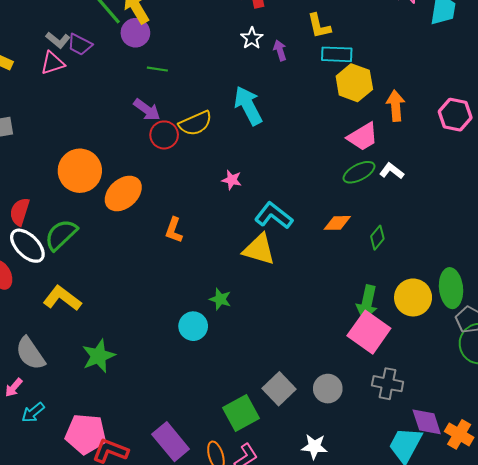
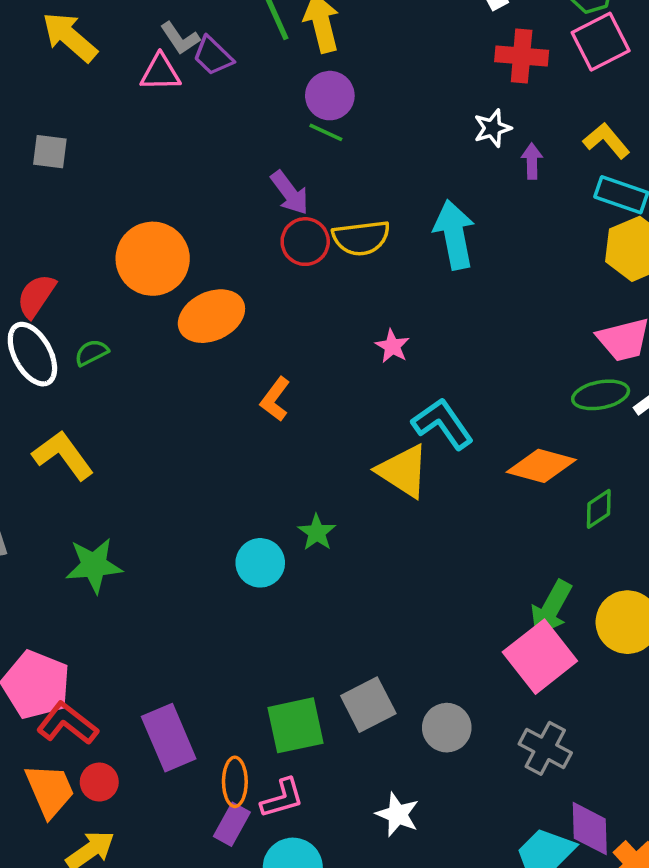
yellow L-shape: (319, 26) -> (606, 141), turned 136
purple circle: (135, 33) -> (330, 96), moved
orange diamond: (337, 223) -> (541, 466), size x1.4
green semicircle: (61, 235) -> (92, 353), size x0.6

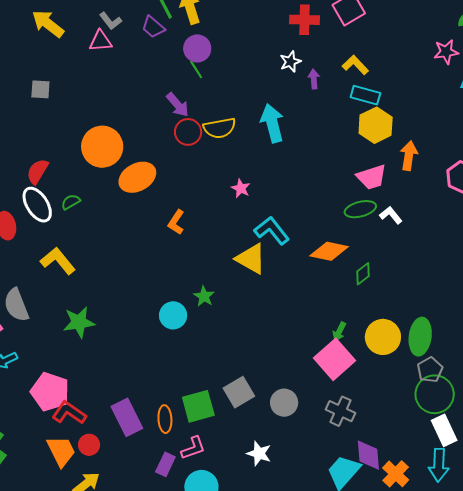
purple trapezoid: (213, 56) -> (153, 27), moved
green line: (326, 132) -> (196, 69), turned 36
green arrow: (551, 608) -> (339, 332), size x0.6
orange ellipse: (235, 782) -> (165, 419), moved

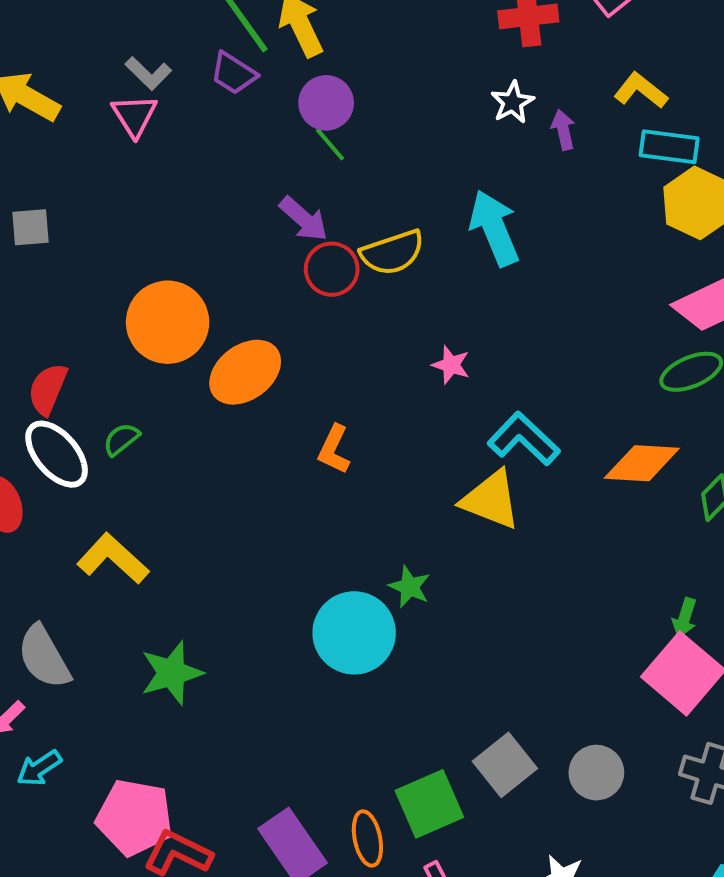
pink triangle: (100, 41) -> (134, 116), turned -50
cyan circle: (173, 315) -> (354, 633), size x1.5

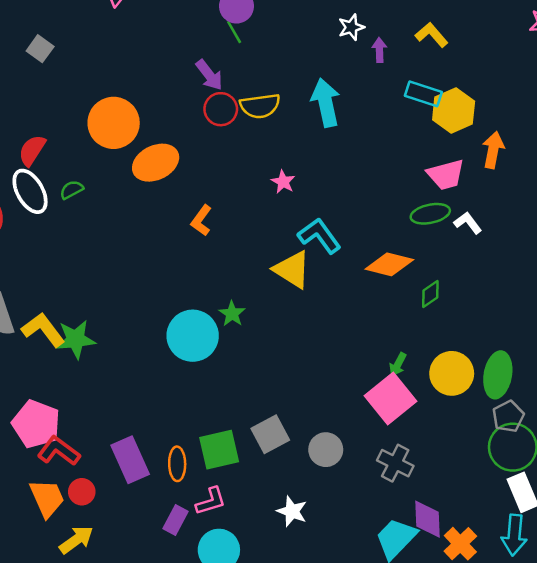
cyan rectangle: (669, 147) -> (423, 94), moved
gray square: (30, 227) -> (40, 49), turned 30
yellow L-shape: (113, 559) -> (43, 330), moved

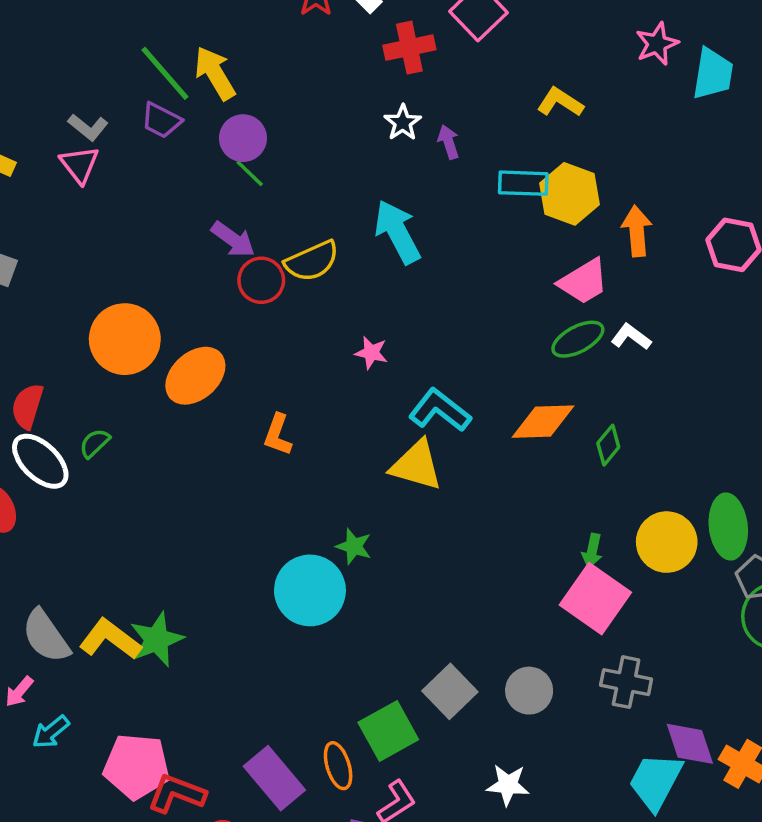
yellow L-shape: (432, 35) -> (560, 102), moved

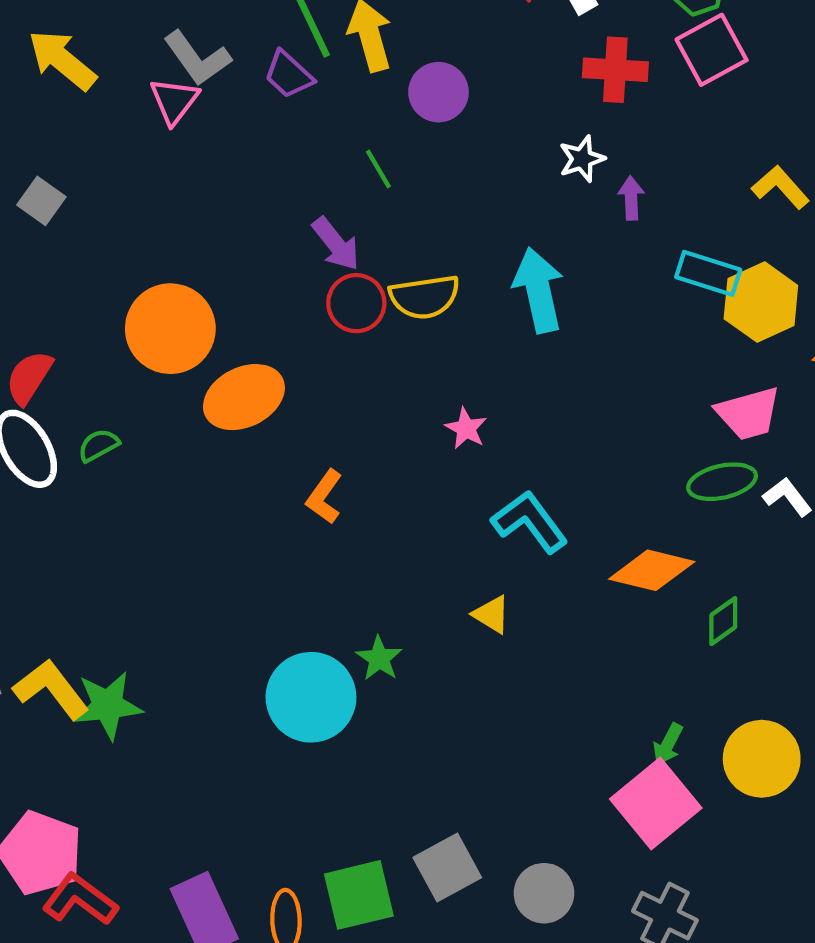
gray L-shape: (88, 127) -> (197, 58), size x1.4
purple circle: (243, 138) -> (438, 92), moved
yellow triangle: (416, 465) -> (491, 614), moved, size x0.6

